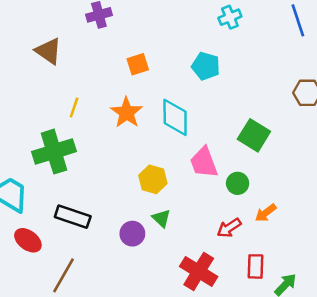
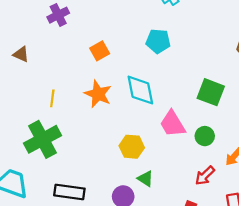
brown triangle: (48, 51) -> (21, 54), size x0.7

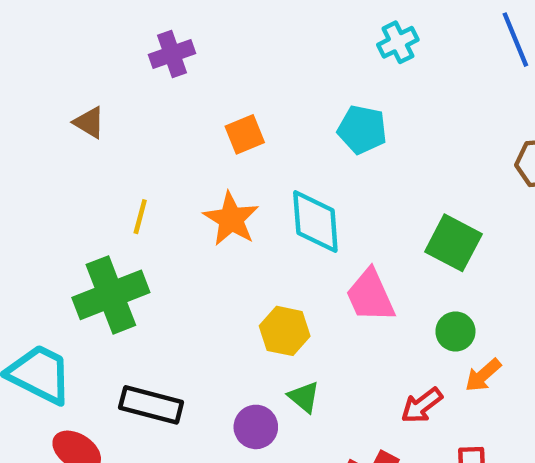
green circle: (205, 136) -> (455, 331), moved

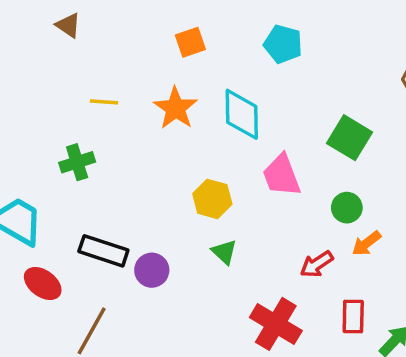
yellow line: (140, 217) -> (104, 102), turned 76
green cross: (111, 295) -> (77, 162), size x0.6
purple circle: (256, 427) -> (152, 270), moved

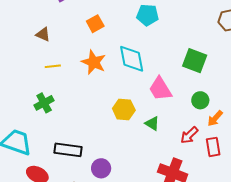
brown triangle: (68, 25) -> (43, 34), moved
green triangle: (224, 252) -> (152, 123), moved
purple circle: (152, 270) -> (101, 168), moved
red rectangle: (353, 316) -> (213, 147), moved

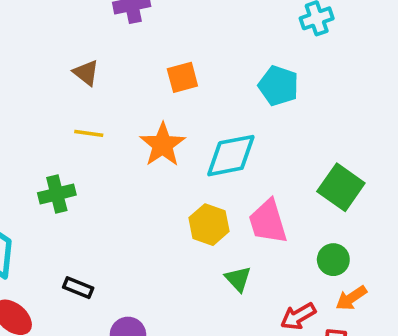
cyan diamond: (132, 59) -> (231, 156), turned 76
yellow hexagon: (124, 109) -> (209, 225), moved
black rectangle: (68, 150) -> (78, 288), size x0.6

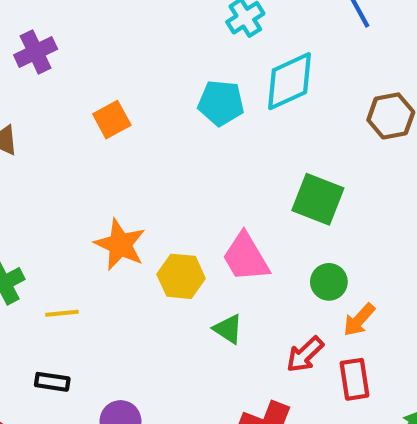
yellow line: (89, 133) -> (62, 313), moved
orange star: (163, 145) -> (120, 245), moved
cyan diamond: (231, 156) -> (289, 81), moved

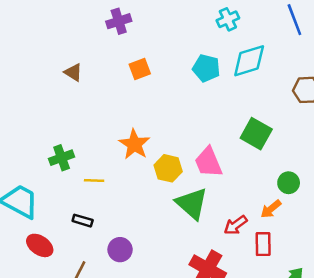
purple cross: (36, 52) -> (119, 21), moved
green circle: (329, 282) -> (289, 183), moved
green triangle: (228, 329) -> (192, 204), size x1.8

